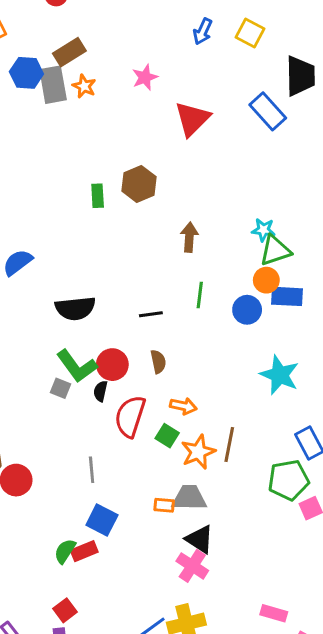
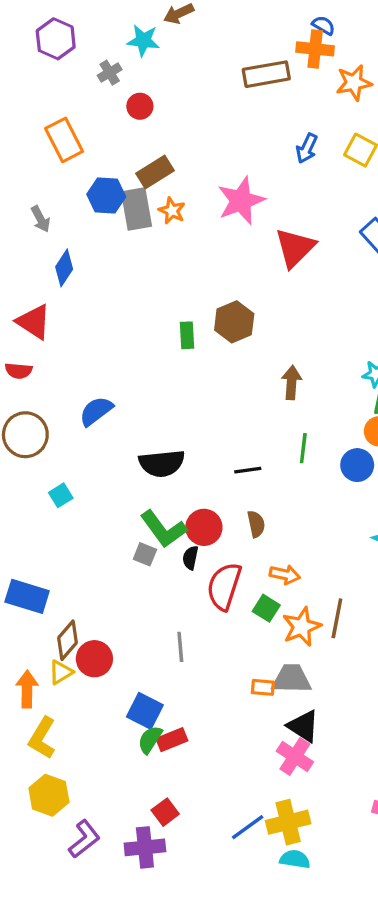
pink star: (145, 77) -> (241, 201), size x1.6
blue square: (102, 520) -> (145, 711), moved
red square: (65, 610) -> (165, 812), moved

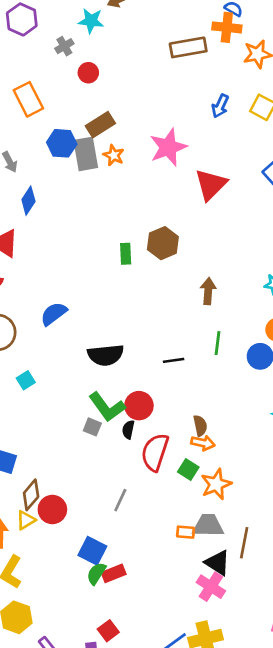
brown semicircle: (256, 524) -> (200, 426), moved
brown line: (337, 618) -> (244, 543), moved
gray line: (180, 647) -> (120, 500), turned 30

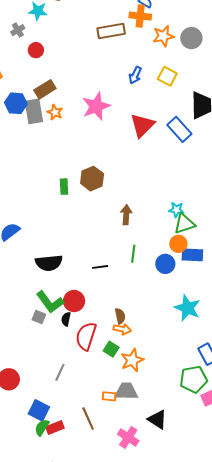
red triangle: (211, 185) -> (142, 125), moved
brown line: (244, 543) -> (88, 418), moved, turned -35
black triangle: (218, 563) -> (157, 419), moved

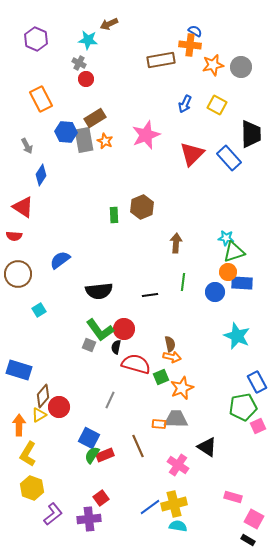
gray cross: (18, 30) -> (79, 63), moved, turned -32
red semicircle: (86, 336) -> (136, 364), turned 88
green square: (111, 349) -> (161, 377), turned 35

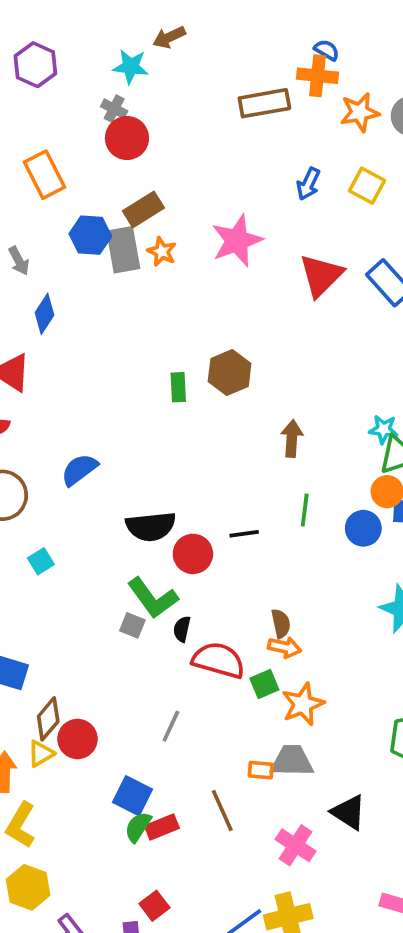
red circle: (86, 79) -> (127, 138), size x1.5
red circle: (124, 329) -> (193, 554), moved

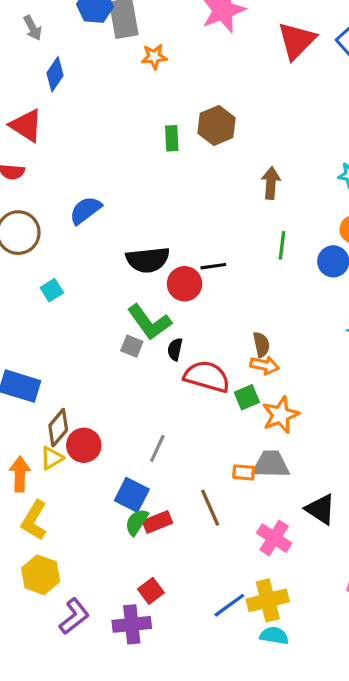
orange star: (162, 252) -> (154, 57), moved, turned -30
black line: (244, 534) -> (213, 266), moved
gray line: (171, 726) -> (157, 448), moved

